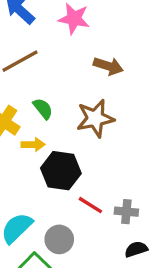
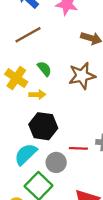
black hexagon: (61, 171) -> (43, 126), moved
red line: (90, 205) -> (78, 148), moved, turned -30

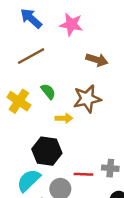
yellow arrow: (37, 95) -> (64, 118), moved

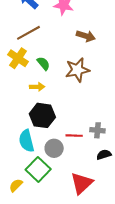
yellow cross: (19, 101) -> (18, 58), moved
yellow arrow: (64, 118) -> (37, 87), moved
cyan semicircle: (29, 180) -> (26, 141), turned -60

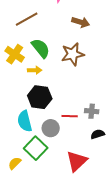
yellow cross: (18, 58) -> (15, 54), moved
green semicircle: (43, 64) -> (41, 48), size x1.5

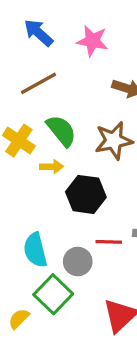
black hexagon: (40, 97) -> (86, 194), moved

